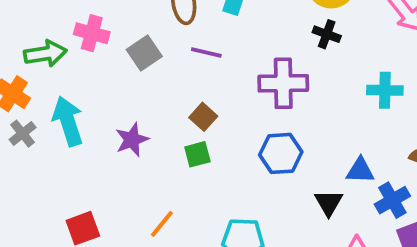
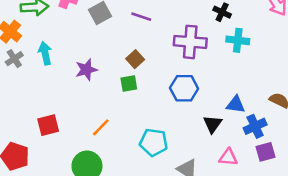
cyan cross: (385, 90) -> (238, 40), moved
cyan arrow: (68, 121) -> (45, 53), size x0.7

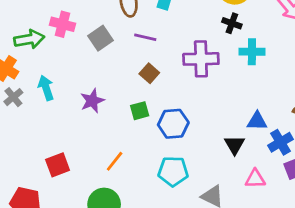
brown square: (135, 59) -> (149, 73), moved
blue hexagon: (184, 88) -> (173, 124), moved

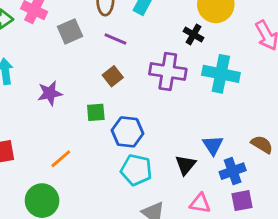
black cross: (232, 23) -> (193, 34), moved
cyan cross: (252, 52) -> (221, 74), size x1.4
blue triangle: (257, 121) -> (213, 145), turned 45
cyan pentagon: (173, 171) -> (136, 170), moved

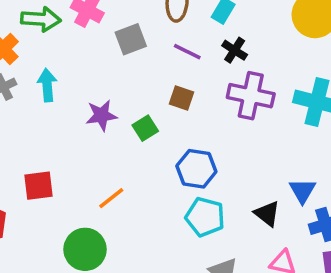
black cross: (193, 34) -> (235, 50), moved
brown square: (113, 76) -> (182, 98), turned -36
green square: (96, 112) -> (145, 128), moved, turned -30
black triangle: (186, 165) -> (267, 214), turned -35

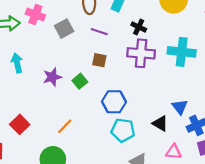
black cross: (235, 50) -> (139, 27), moved
red square: (38, 186) -> (20, 124), turned -30

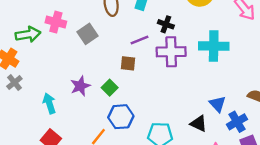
purple line: (99, 32) -> (140, 40), moved, turned -35
cyan arrow: (17, 63) -> (49, 103), moved
blue hexagon: (114, 102) -> (121, 117), moved

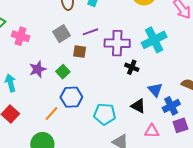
pink cross: (56, 22) -> (21, 36), moved
black cross: (166, 24) -> (132, 67), moved
gray square: (87, 34) -> (61, 34), moved
cyan cross: (214, 46) -> (154, 40), turned -30

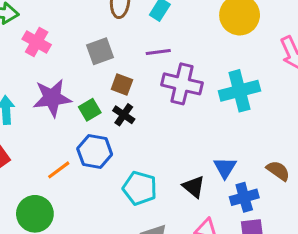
purple line: (90, 32) -> (158, 52), moved
black cross: (132, 67) -> (124, 115), moved
purple star: (38, 69) -> (52, 98), size x1.4

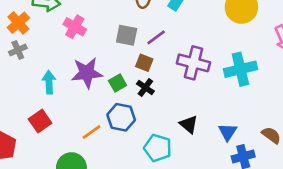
gray square: (100, 51) -> (127, 35), turned 30
purple line: (158, 52) -> (156, 37), moved, turned -30
black triangle: (194, 187) -> (189, 124), moved

